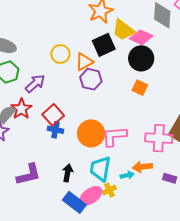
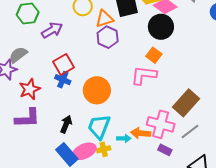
red star: (21, 109) -> (30, 89), moved
pink L-shape: (114, 136) -> (144, 75), moved
pink cross: (159, 138) -> (161, 124), moved

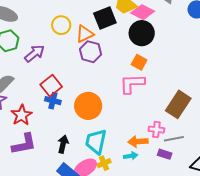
pink cross: (161, 124) -> (156, 130), size x0.6
gray line: (190, 131) -> (174, 139), moved, turned 36
cyan arrow: (124, 138) -> (131, 156), moved

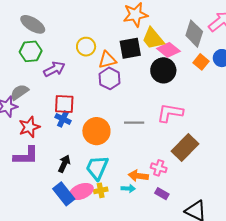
orange square: (139, 62) -> (201, 62), moved
pink L-shape: (132, 84) -> (170, 113), moved
red square: (51, 86) -> (64, 104), turned 30
gray line: (174, 139) -> (134, 123), moved

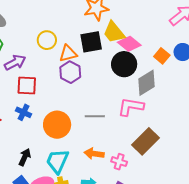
gray diamond: (194, 34) -> (146, 83), moved, turned 40
red square: (64, 104) -> (27, 86), moved
orange arrow: (138, 176) -> (94, 154), moved

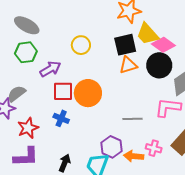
orange triangle: (68, 53) -> (128, 65), moved
purple hexagon: (70, 72) -> (111, 147), moved
orange circle: (57, 125) -> (88, 93), moved
pink cross: (119, 162) -> (154, 148), moved

